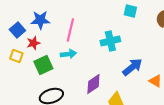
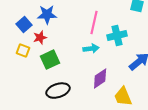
pink line: (70, 30) -> (94, 23), moved
cyan arrow: (68, 54) -> (91, 49), moved

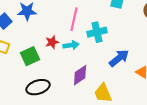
red star: (40, 38) -> (52, 42), moved

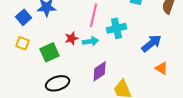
blue arrow: (119, 58) -> (152, 43), moved

